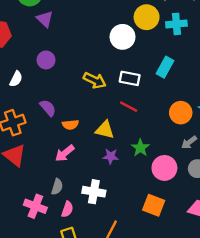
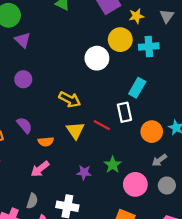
white rectangle: (130, 78) -> (124, 112), moved, turned 66
yellow triangle: (105, 130) -> (75, 130), moved, turned 42

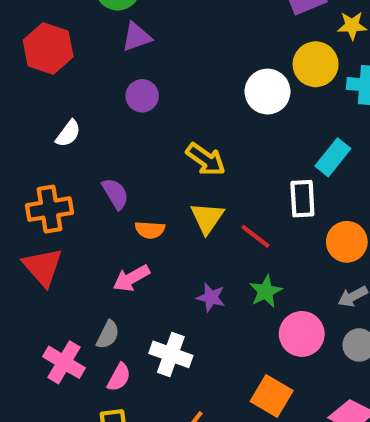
purple triangle: (23, 40) -> (137, 37), turned 48
purple circle: (23, 79) -> (142, 96), moved
red line: (102, 125) -> (256, 236), moved

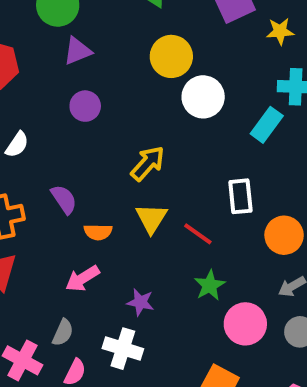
yellow circle: (316, 64) -> (171, 56), moved
cyan rectangle: (333, 157) -> (267, 125), moved
yellow arrow: (206, 159) -> (148, 163), turned -81
purple star: (211, 297) -> (140, 302), moved

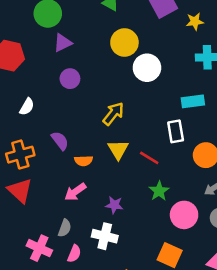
cyan rectangle: (267, 125) -> (193, 101), moved, turned 50

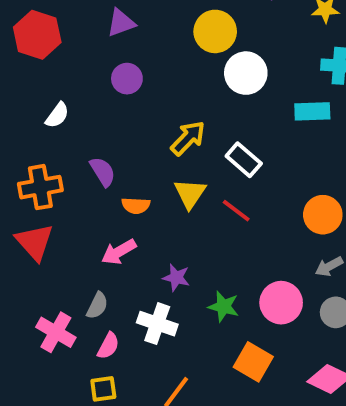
cyan rectangle: (193, 101) -> (312, 111), moved
white rectangle: (176, 131) -> (244, 160), moved, turned -45
green star: (159, 191) -> (224, 306), moved, turned -30

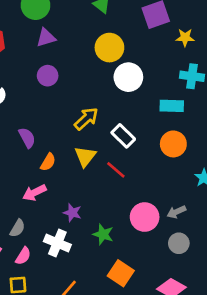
orange semicircle: (136, 206) -> (48, 162), turned -66
orange circle: (323, 215) -> (173, 144), moved
pink circle: (281, 303) -> (145, 217), moved

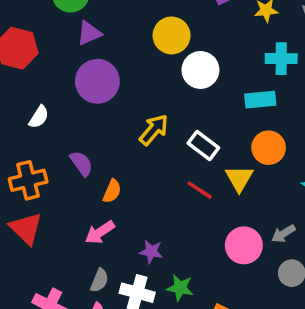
purple circle: (48, 76) -> (97, 81), size x1.6
yellow triangle: (85, 156) -> (239, 178), moved
gray semicircle: (18, 228) -> (99, 280), moved
green star: (103, 234) -> (180, 288), moved

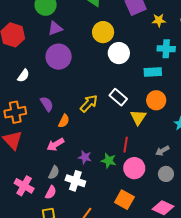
yellow arrow: (154, 130) -> (89, 103), moved
red line: (200, 190) -> (126, 145), moved, turned 63
pink circle: (244, 245) -> (134, 168), moved
green star: (180, 288) -> (109, 161), moved

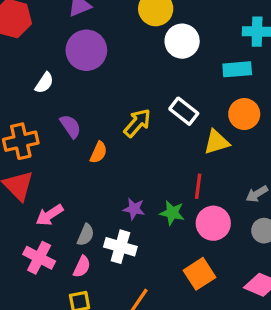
white semicircle: (23, 76) -> (44, 83), moved
yellow triangle: (138, 117) -> (217, 142), turned 42
pink arrow: (55, 145) -> (49, 215), moved
orange square: (124, 200) -> (199, 274), turned 30

